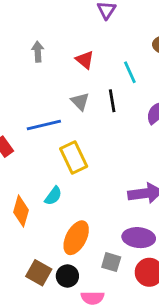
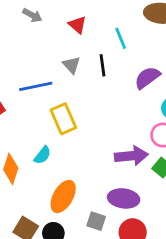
gray arrow: (38, 52) -> (32, 15), turned 120

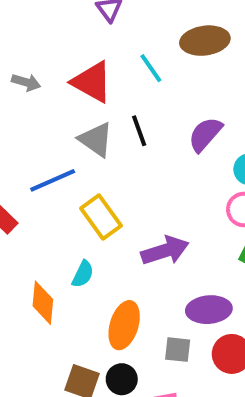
red triangle: (77, 25) -> (92, 82), size x1.6
cyan line: (121, 38) -> (151, 68), moved
gray triangle: (71, 65) -> (96, 140), size x1.4
purple arrow: (131, 156) -> (165, 251), moved

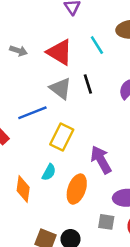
yellow rectangle: (101, 217) -> (62, 137), turned 60
purple arrow: (165, 251) -> (101, 160), turned -104
orange ellipse: (124, 325) -> (77, 189), moved

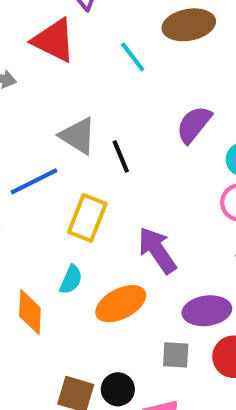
red triangle: (60, 52) -> (54, 40), moved
black line: (88, 84) -> (121, 156), moved
orange ellipse: (77, 189) -> (121, 304), turned 48

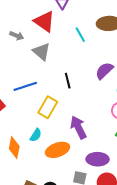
gray triangle: (78, 136) -> (41, 52), moved

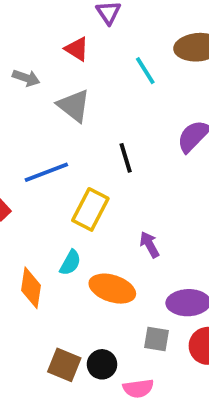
red triangle: (44, 21) -> (77, 49), size x0.6
purple arrow: (78, 127) -> (150, 245), size x0.6
orange ellipse: (57, 150) -> (112, 289), turned 40

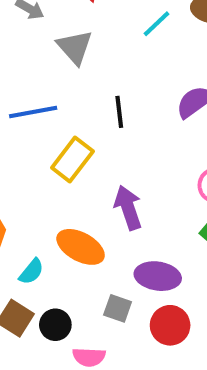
cyan line: (145, 71) -> (156, 24), turned 68
purple arrow: (150, 245) -> (128, 208), size x1.5
cyan semicircle: (70, 263) -> (31, 272), moved

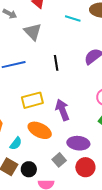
cyan line: (156, 24) -> (73, 19), turned 63
yellow rectangle: (72, 159) -> (32, 100), moved, turned 40
gray square: (118, 308) -> (59, 160), turned 32

